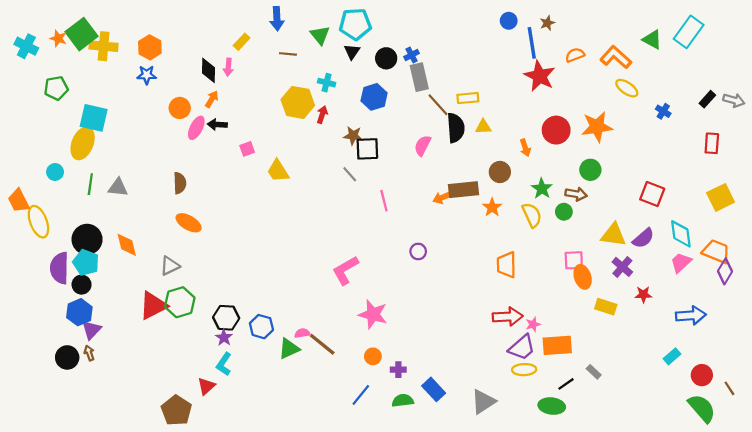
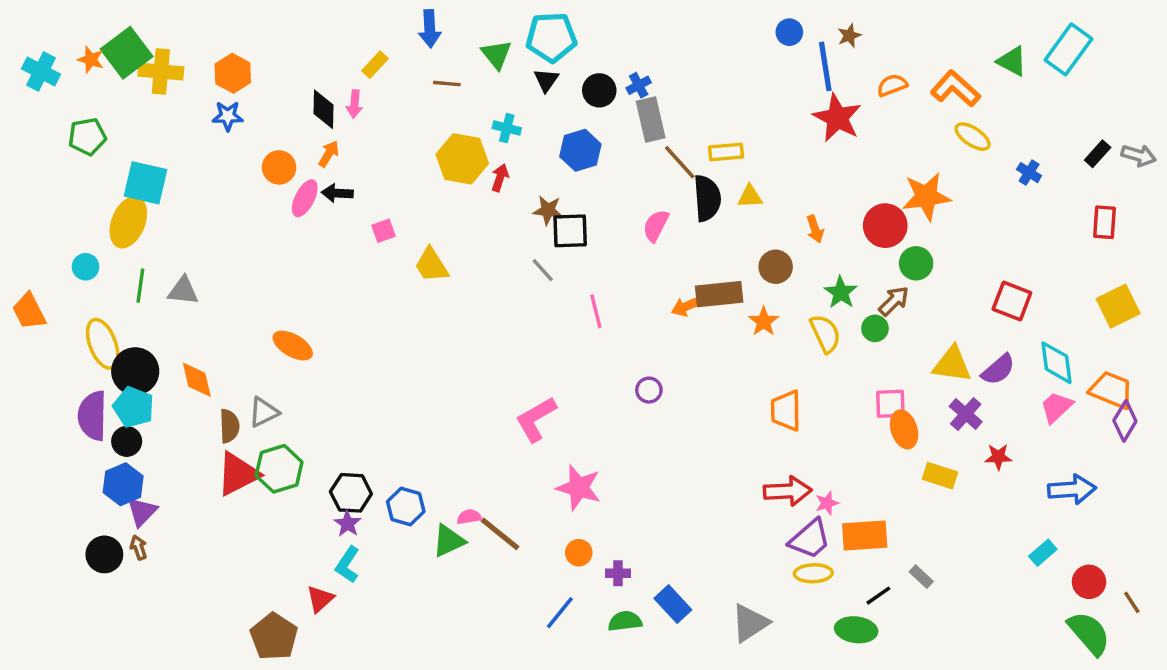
red circle: (556, 130) -> (885, 226), moved
brown semicircle: (180, 183) -> (229, 426), moved
brown arrow: (576, 194) -> (894, 301), turned -55
yellow ellipse: (38, 222) -> (103, 344), moved

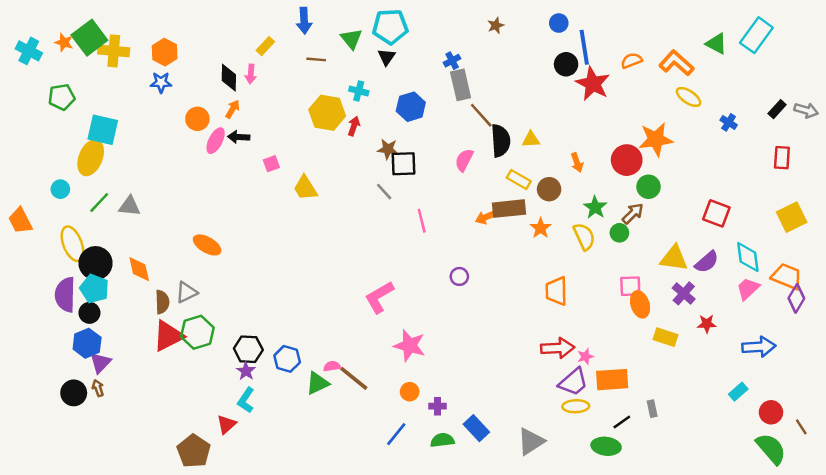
brown star: (849, 36) -> (496, 25), moved
black circle: (599, 90) -> (566, 64), moved
yellow rectangle: (726, 152) -> (519, 179), moved, turned 35
green line: (140, 286) -> (99, 203), turned 35
gray rectangle: (921, 577) -> (652, 409), turned 35

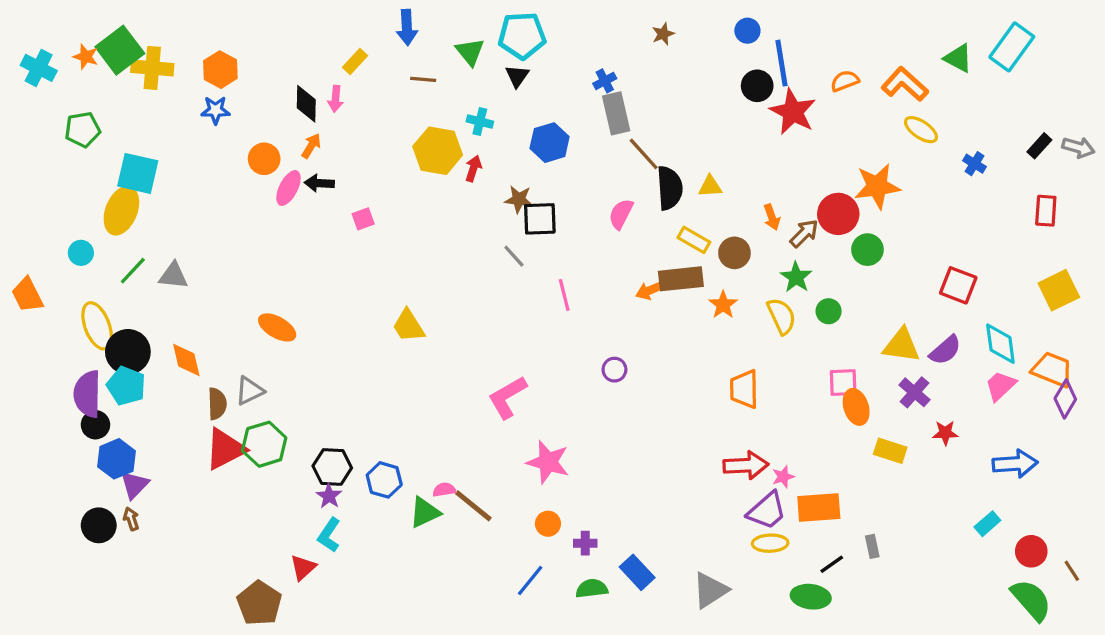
yellow trapezoid: (305, 188) -> (408, 326), moved
brown arrow: (633, 213) -> (804, 233), moved
black circle: (89, 313) -> (95, 425), moved

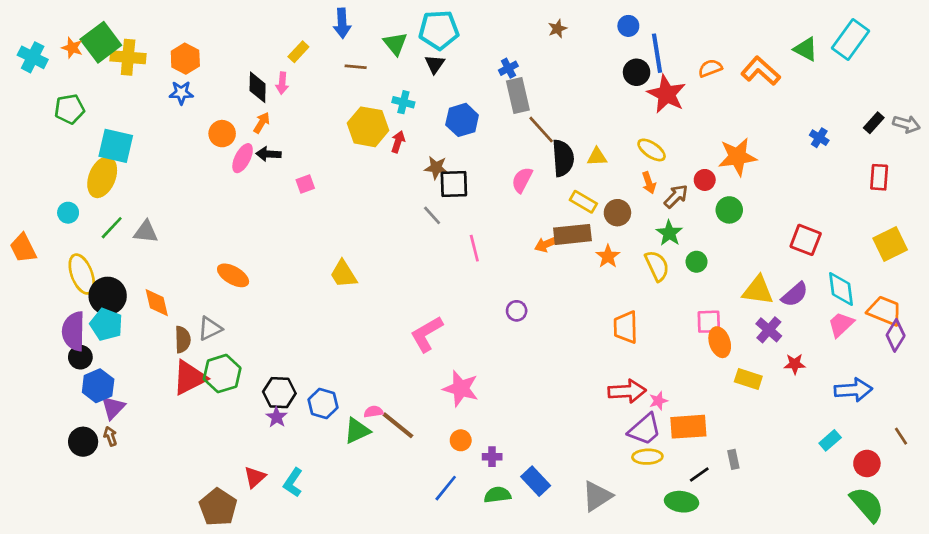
yellow ellipse: (921, 130) -> (652, 150), moved
red circle: (838, 214) -> (705, 180), size x0.6
cyan L-shape: (329, 535) -> (293, 483), moved
brown line: (1072, 571) -> (901, 436), moved

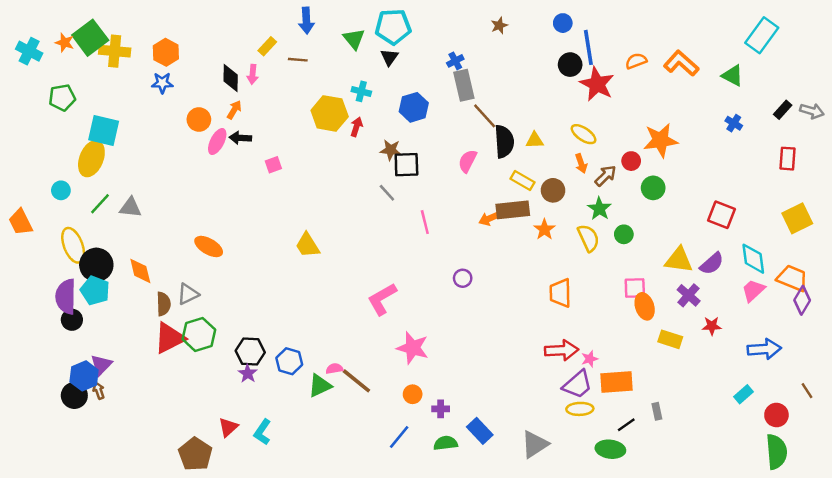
green triangle: (806, 49) -> (733, 76), moved
brown line: (356, 67) -> (298, 60), moved
blue hexagon: (98, 386) -> (84, 376), moved
green semicircle: (867, 504) -> (776, 452), turned 36

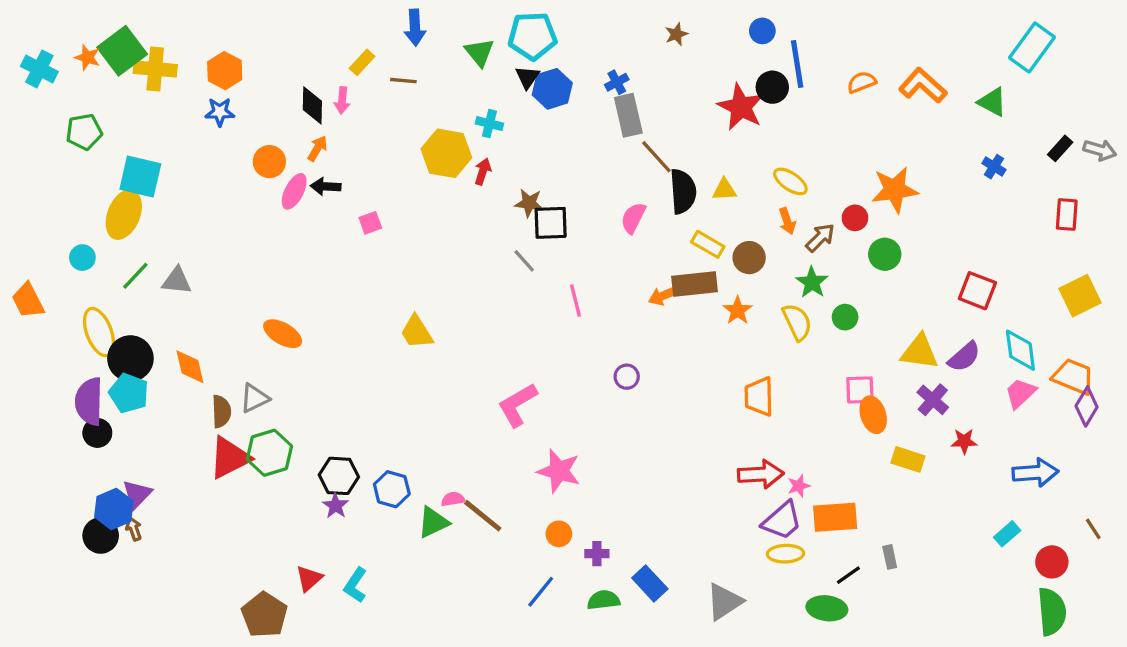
red star: (597, 84) -> (741, 107), moved
blue hexagon: (414, 107) -> (552, 89), moved

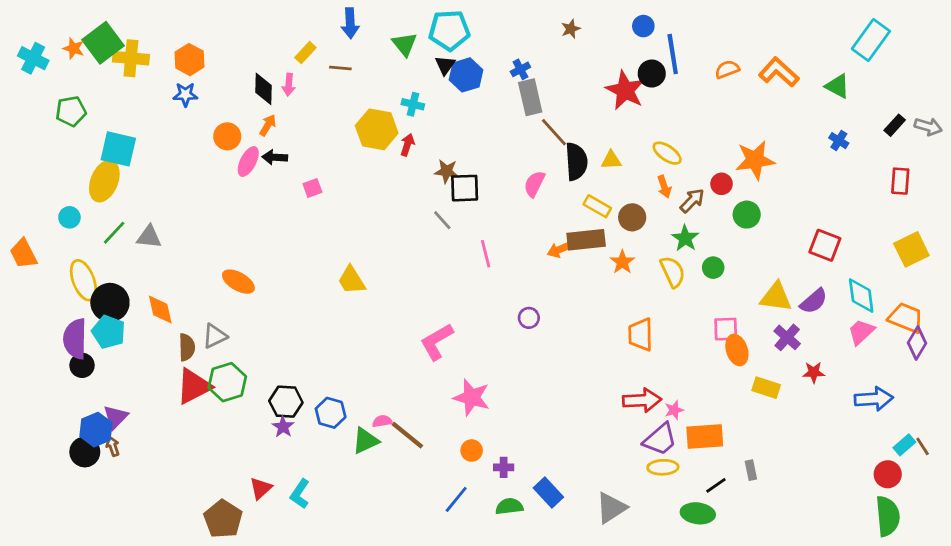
cyan rectangle: (1007, 534) -> (904, 445), moved

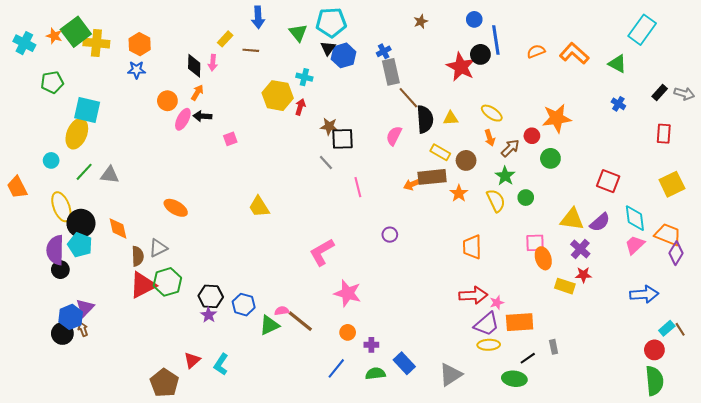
red star: (814, 372) -> (583, 275), moved

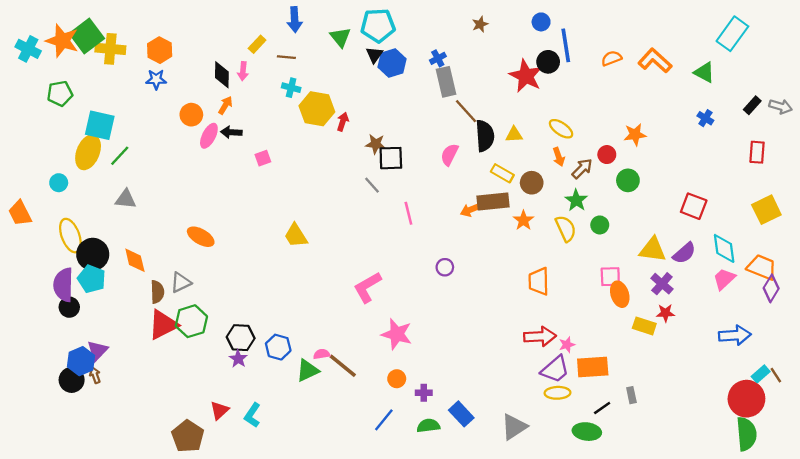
orange star: (54, 36) -> (62, 41), size x1.8
cyan cross: (304, 77) -> (291, 88), moved
orange star: (557, 118) -> (635, 135), size x0.7
green line: (84, 172) -> (120, 156), moved
red circle: (654, 350) -> (746, 399), size x1.6

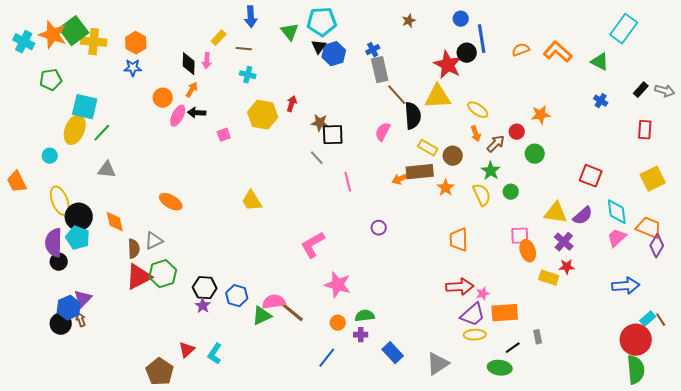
yellow hexagon: (317, 109) -> (263, 115), moved
yellow triangle: (514, 135) -> (438, 97), moved, size x1.8
pink semicircle: (322, 354) -> (274, 302), size x1.6
green semicircle: (428, 426) -> (365, 316), moved

